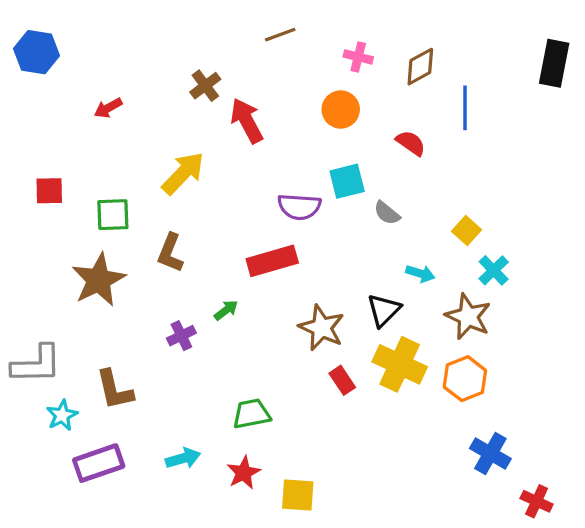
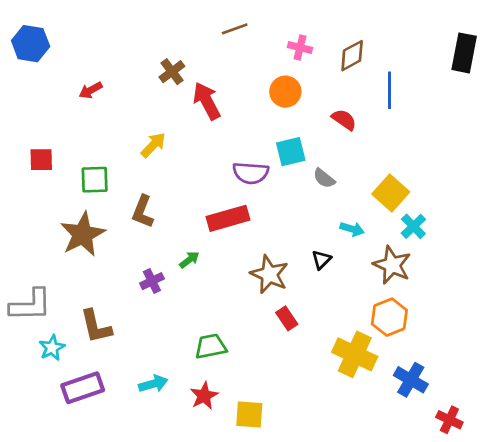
yellow arrow: (183, 173) -> (153, 145), size x0.7
yellow square: (467, 231) -> (391, 193), size x1.5
black triangle: (384, 310) -> (321, 260), size x0.7
yellow cross: (400, 364) -> (355, 354), moved

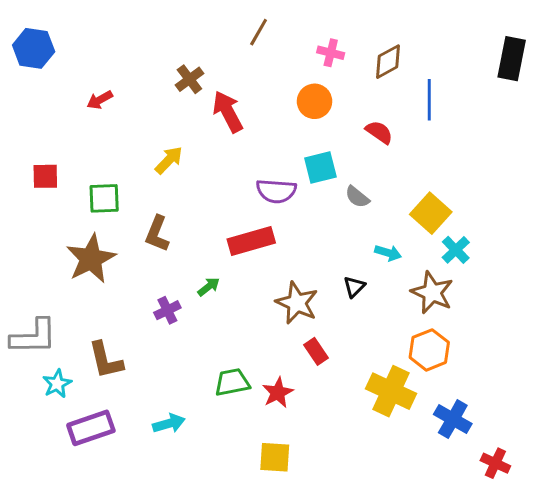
brown line: (235, 29) -> (259, 32), turned -40
red star: (204, 396) -> (278, 393), moved

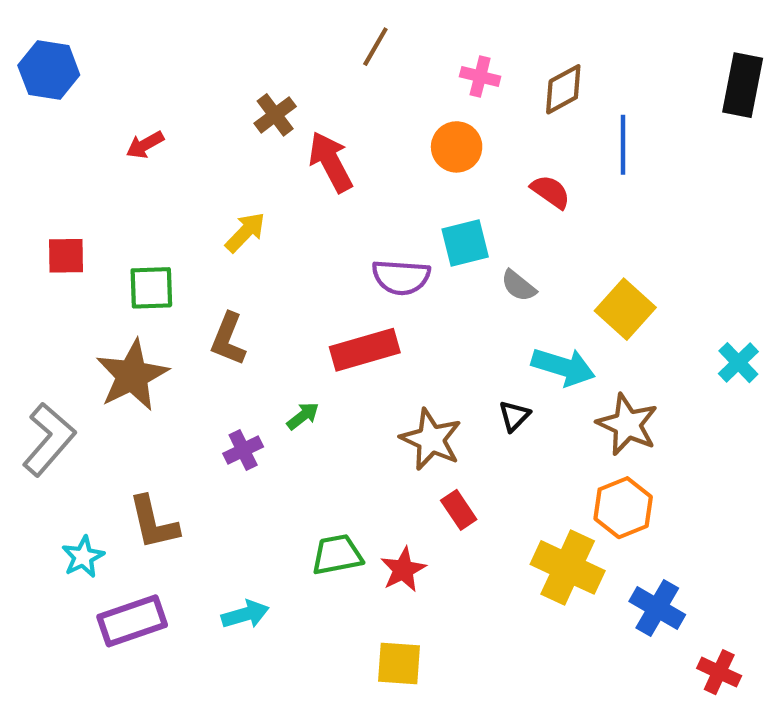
cyan cross: (456, 250) -> (738, 363), moved
cyan arrow: (388, 253) -> (563, 367), size x1.6
gray L-shape: (34, 337) -> (49, 439), moved, turned -48

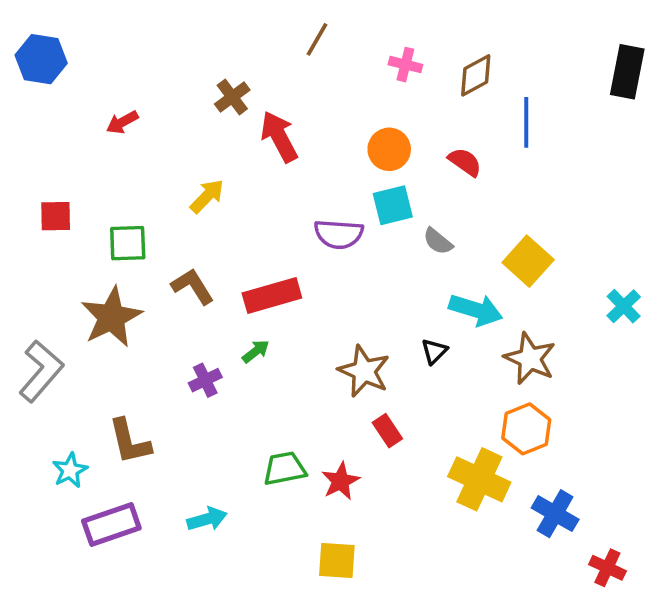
orange circle: (457, 147) -> (389, 149), moved
brown L-shape: (228, 339) -> (193, 286), turned 126
red rectangle: (365, 350) -> (272, 295), moved

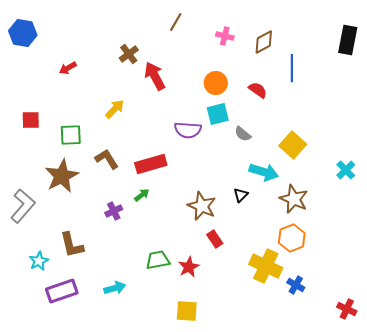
blue cross: (555, 514) -> (296, 285), moved, size x0.7
red cross: (607, 568) -> (347, 309), moved

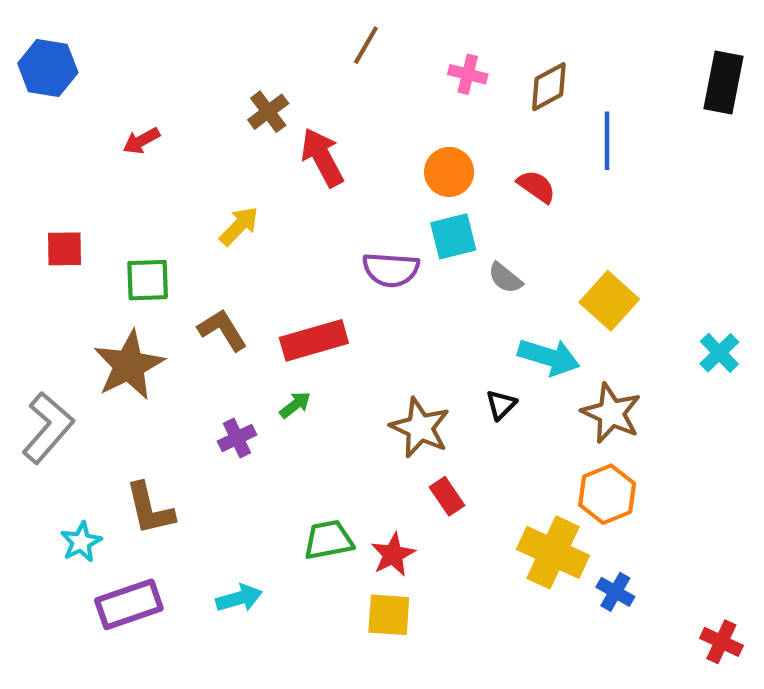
yellow square: (187, 311) -> (389, 615), moved

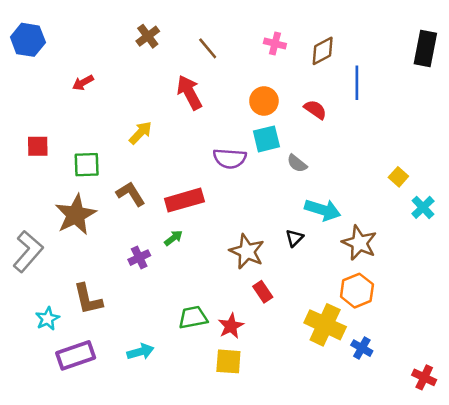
brown line: (366, 45) -> (208, 48), moved, turned -70
brown cross: (268, 112) -> (148, 36), moved
yellow square: (609, 301) -> (398, 177), moved, size x0.6

